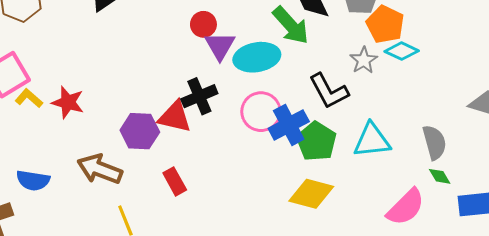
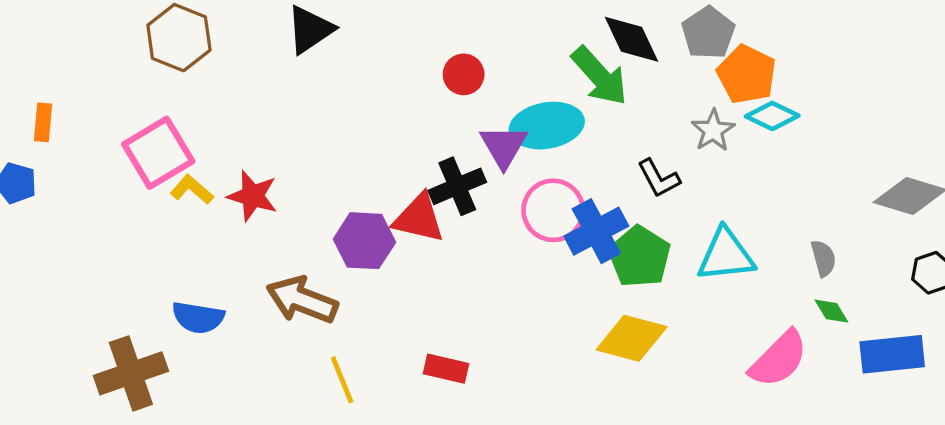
purple triangle: (220, 46) -> (504, 146), moved
black L-shape: (329, 91) -> (659, 178), size x0.7
gray semicircle: (434, 142) -> (823, 258), size x0.7
red rectangle: (175, 181) -> (446, 369), moved, turned -48

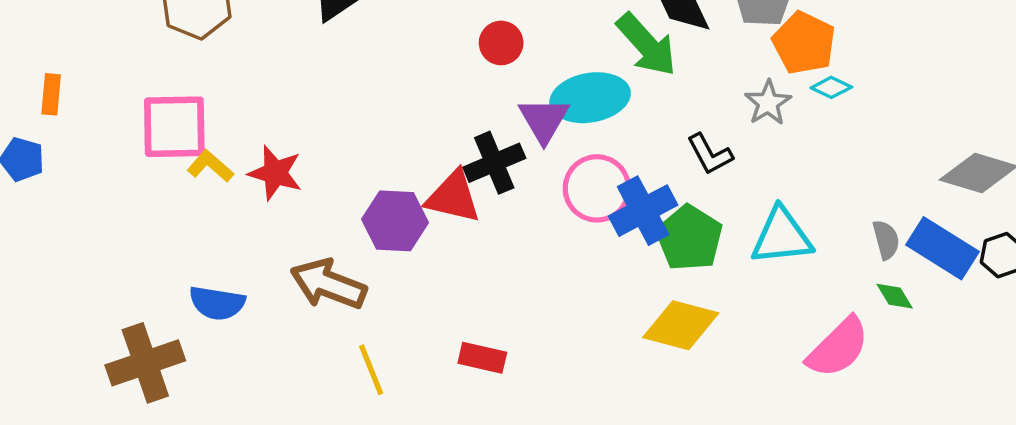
cyan diamond: (772, 116) -> (831, 87), size x0.7
pink square: (158, 153) -> (174, 127), turned 30
blue rectangle: (892, 354) -> (942, 248), moved, turned 38

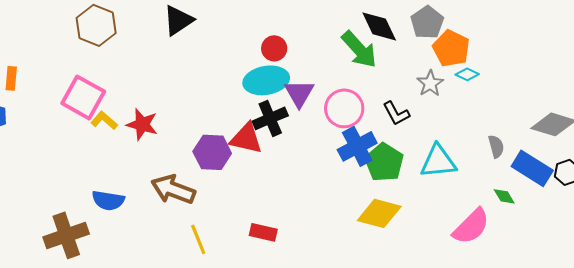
cyan ellipse: (590, 98) -> (266, 80), moved
pink square: (174, 127) -> (83, 97), turned 30
pink circle: (597, 188) -> (344, 108), moved
gray semicircle: (886, 240) -> (496, 146), moved

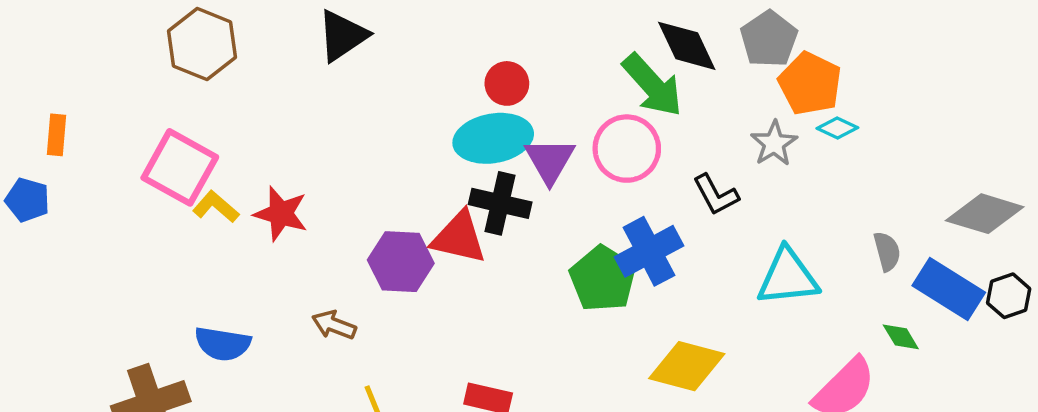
pink circle: (344, 108) -> (627, 149), moved
black cross: (270, 118) -> (500, 203), turned 36
green pentagon: (384, 162) -> (603, 279), moved
brown arrow: (173, 189) -> (334, 325), size x0.6

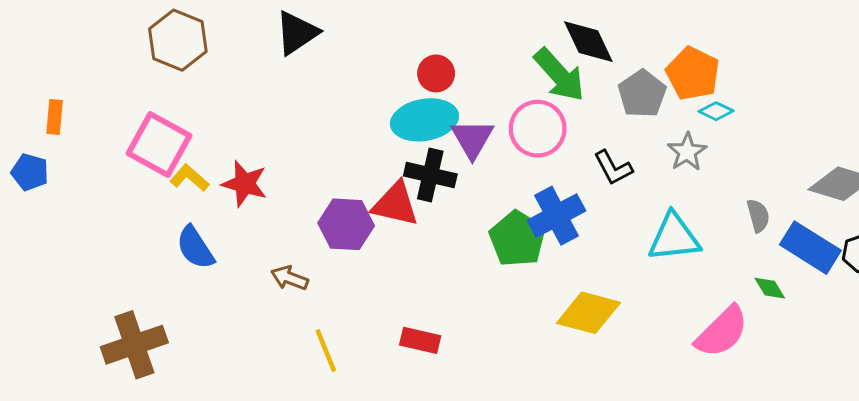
gray pentagon: (769, 39) -> (642, 94), moved
gray star: (774, 143) -> (687, 152), moved
blue semicircle: (223, 344) -> (195, 248), moved, turned 48

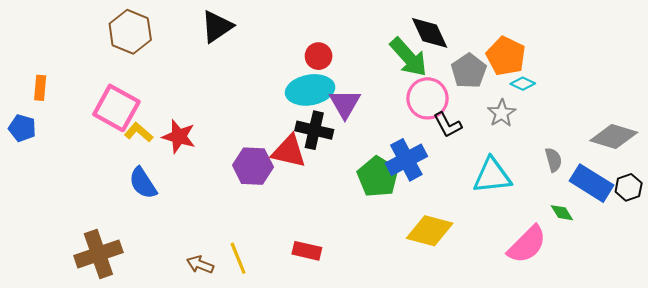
pink circle: (538, 129) -> (428, 98), moved
brown arrow: (290, 278) -> (200, 265), moved

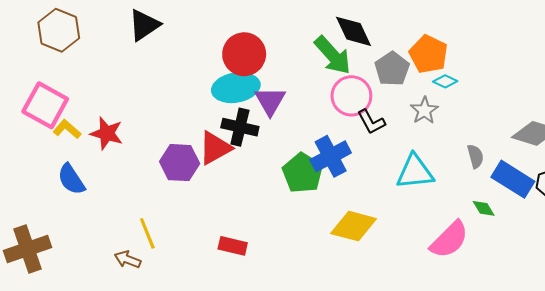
red circle: (319, 56) -> (244, 54), size x1.6
red triangle: (289, 151) -> (215, 148), turned -42
yellow line: (238, 258) -> (147, 233), moved

